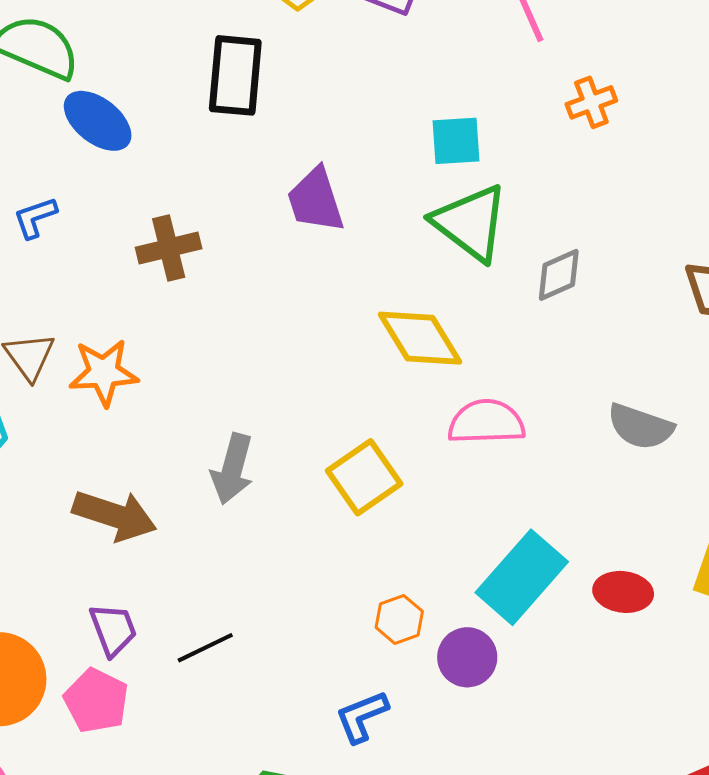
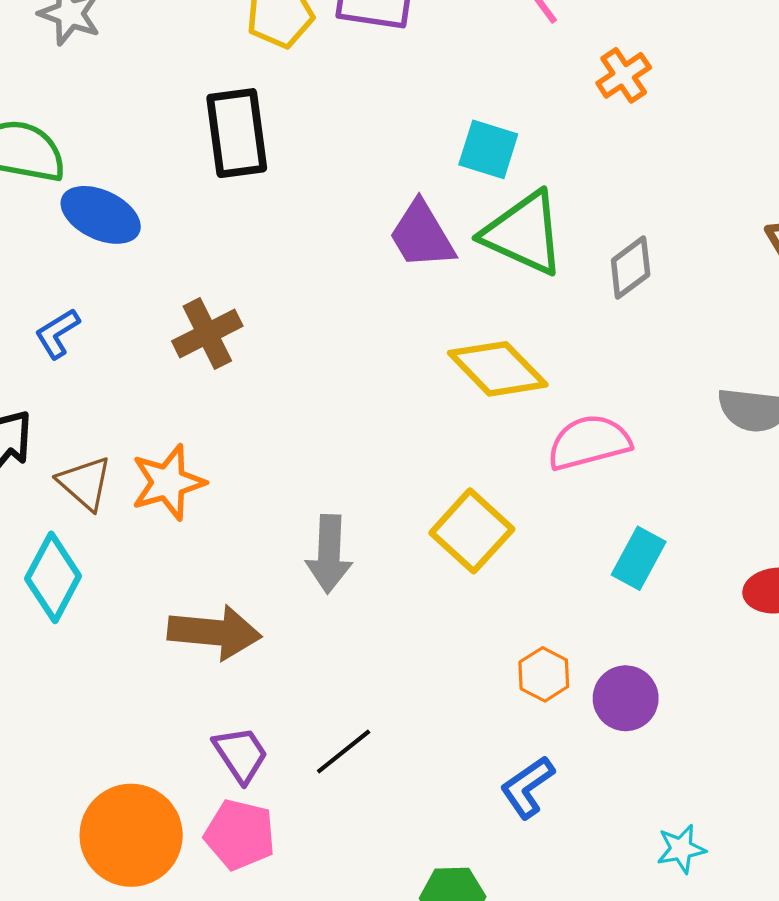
cyan square: (456, 141) -> (488, 149), turned 34
purple trapezoid: (316, 200) -> (422, 235), moved
cyan rectangle: (522, 577) -> (639, 558), moved, size x0.6

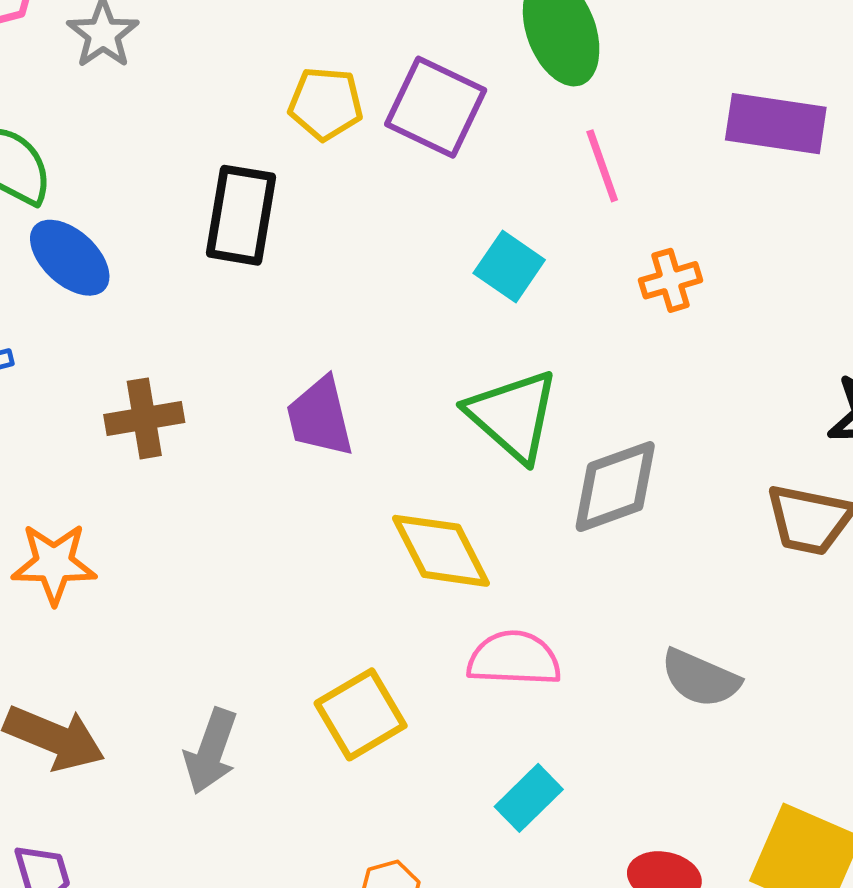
cyan square: (488, 149) -> (509, 266), moved
purple trapezoid: (422, 235) -> (320, 417), moved
gray diamond: (631, 267) -> (615, 487), size x1.5
gray arrow: (329, 554) -> (211, 751), moved

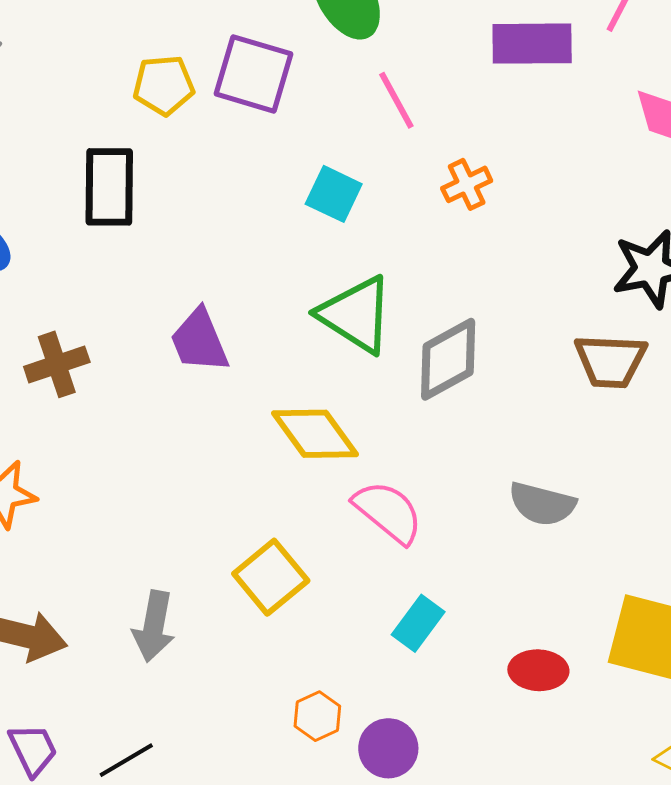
pink semicircle: (514, 659) -> (388, 512), turned 46

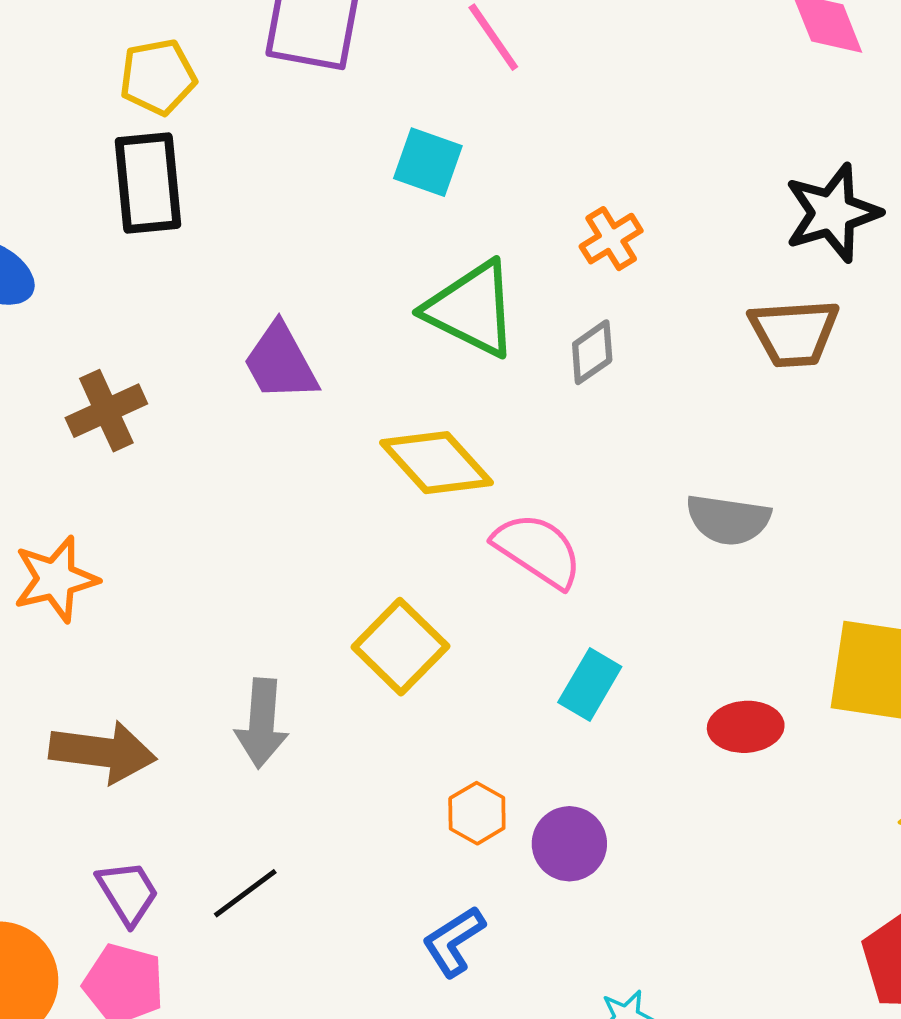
yellow pentagon: (164, 85) -> (158, 77), moved
orange cross: (467, 184) -> (611, 239), moved
gray diamond: (448, 359) -> (592, 352), size x0.6

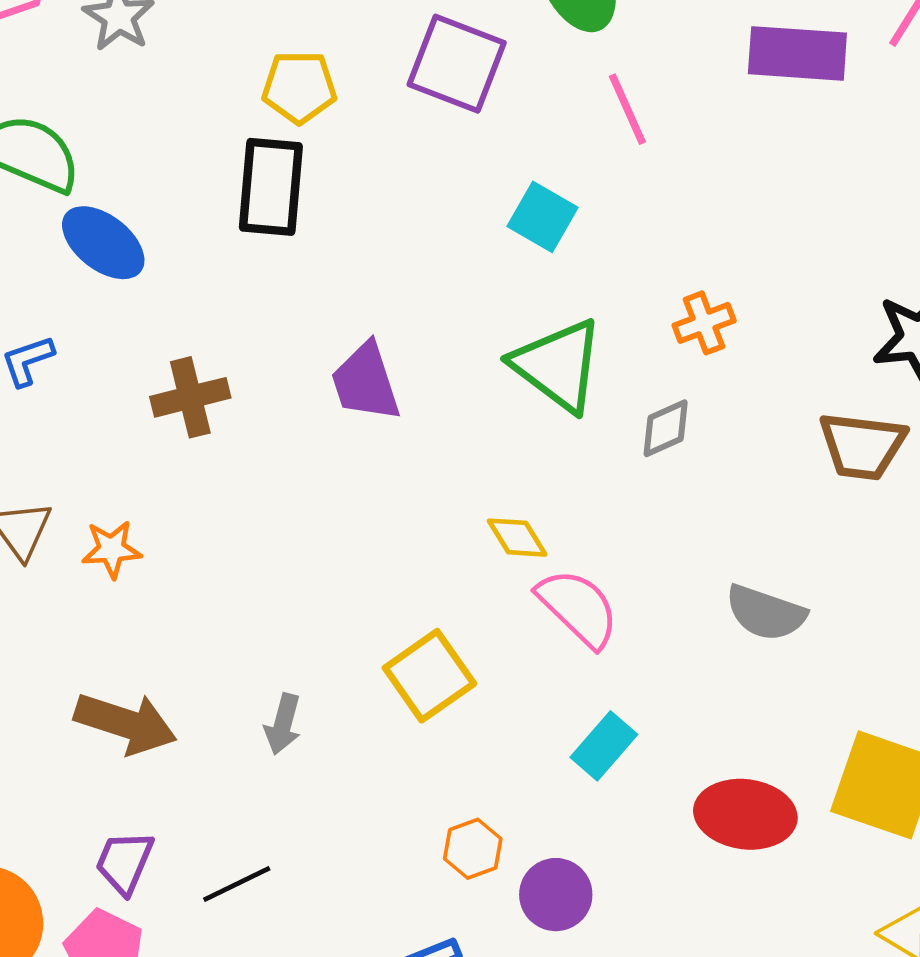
yellow diamond: (436, 463) -> (517, 538), moved, size x0.6
orange star: (56, 579) -> (112, 549), size x0.7
gray arrow: (262, 723) -> (283, 724), size x0.7
red ellipse: (746, 727) -> (745, 814), size x1.4
purple trapezoid: (128, 893) -> (124, 862), turned -136

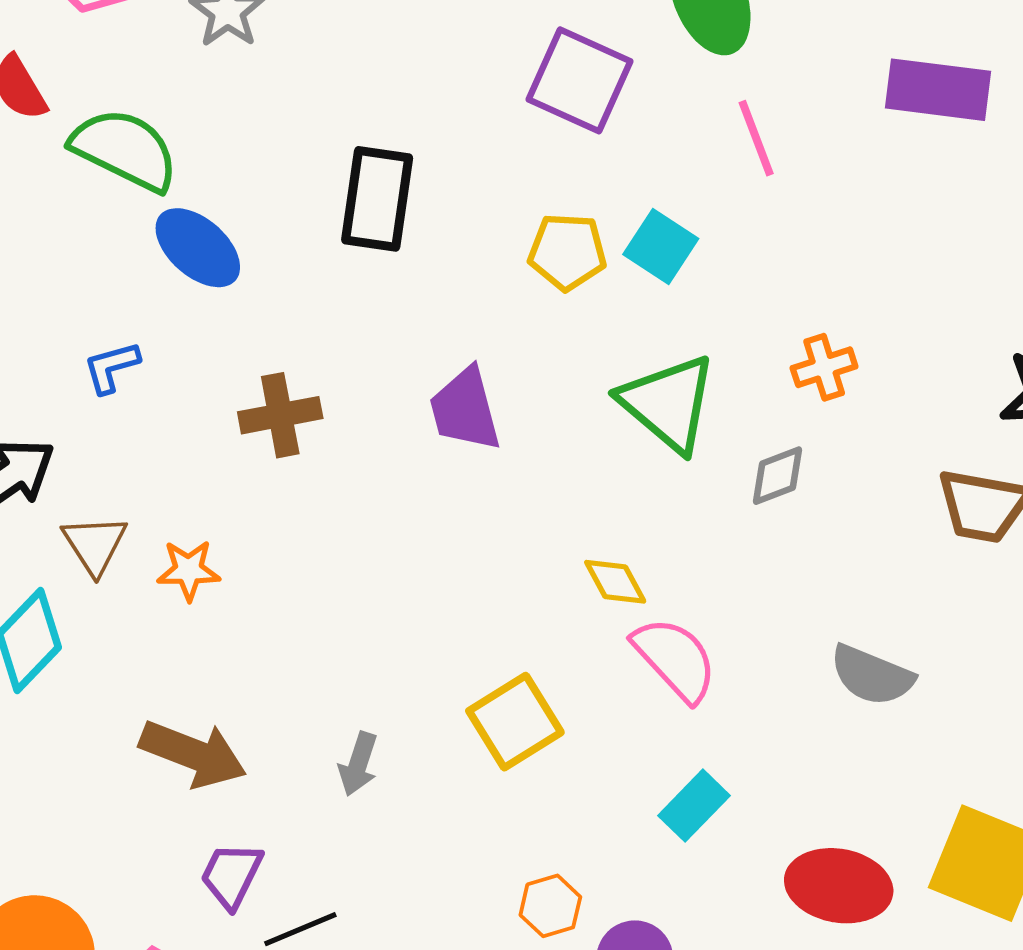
yellow pentagon: (299, 87) -> (567, 252), moved
purple trapezoid: (124, 862) -> (231, 875), moved

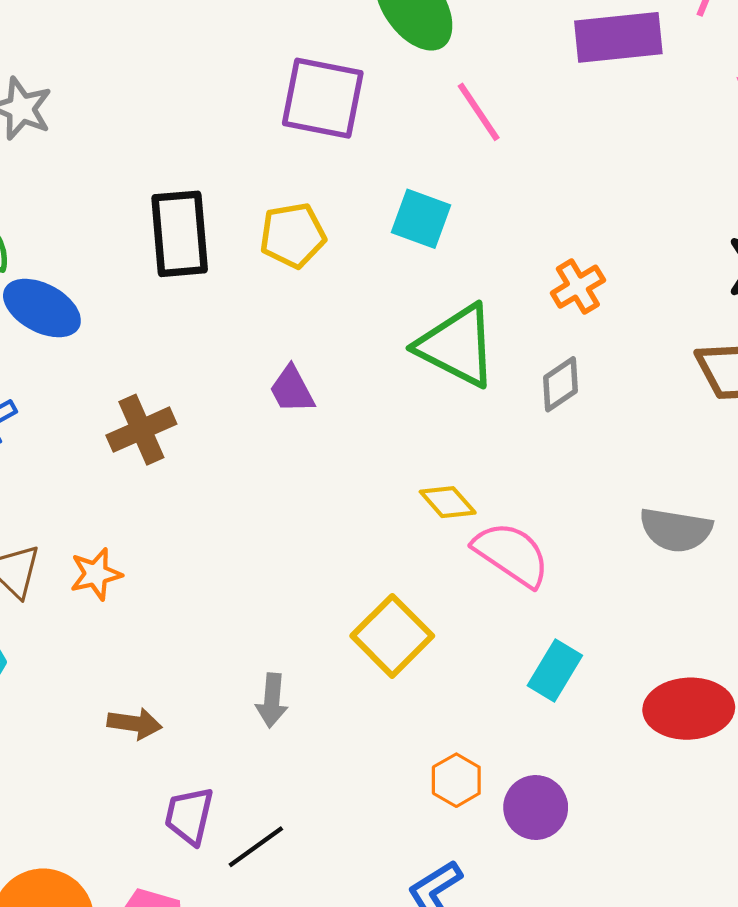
yellow pentagon: (567, 252) -> (293, 235), moved
purple trapezoid: (465, 409) -> (292, 390), size x0.7
brown arrow: (193, 754) -> (135, 724), size x0.6

